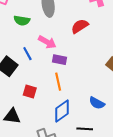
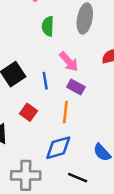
green semicircle: (22, 20) -> (48, 26), turned 63
blue line: (27, 54) -> (45, 81), moved

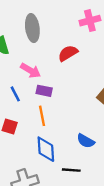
blue diamond: (58, 148) -> (46, 149), turned -60

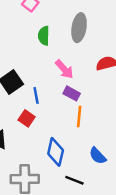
blue line: (15, 94) -> (36, 95), moved
orange line: (42, 116) -> (79, 116), moved

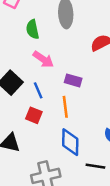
pink arrow: (64, 69) -> (43, 59), moved
orange line: (79, 116) -> (65, 107), moved

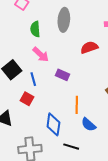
orange line: (65, 107) -> (77, 105), moved

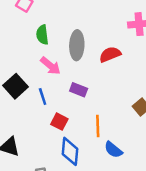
gray ellipse: (64, 20) -> (77, 45), moved
red square: (27, 99) -> (59, 122), moved

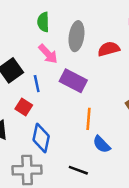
purple rectangle: (79, 90) -> (73, 81), size x1.5
red square: (59, 122) -> (24, 107), moved
blue diamond: (70, 151) -> (41, 138), moved

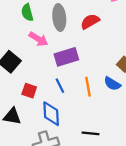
purple rectangle: (73, 81) -> (66, 57), turned -30
blue line: (37, 84) -> (60, 86), moved
blue semicircle: (102, 144) -> (112, 84), moved

